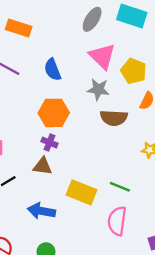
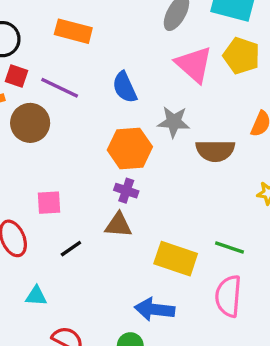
yellow pentagon: (134, 71) -> (241, 56), moved
gray star: (98, 89) -> (174, 122), moved
blue arrow: (41, 211) -> (155, 309), moved

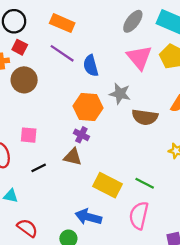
purple line: (60, 88) -> (62, 53), moved

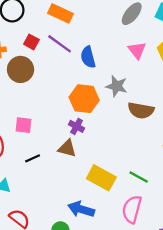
red square: (20, 47) -> (31, 42), moved
pink triangle: (139, 57) -> (137, 50), size x0.7

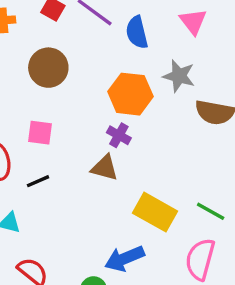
pink triangle: (137, 50) -> (193, 22), moved
brown circle: (21, 69) -> (48, 68), moved
black line: (33, 158) -> (38, 181), moved
blue arrow: (81, 209) -> (125, 258), turned -40

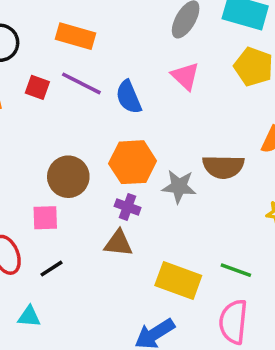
brown circle: (48, 68) -> (68, 177), moved
gray star: (179, 76) -> (179, 187), moved

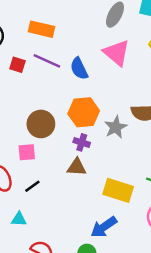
pink triangle: (185, 76) -> (116, 53), size x1.4
gray star: (179, 187) -> (116, 127), turned -30

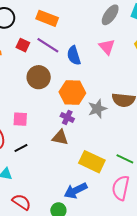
pink triangle: (116, 53) -> (107, 47), size x0.7
brown circle: (41, 124) -> (39, 77), moved

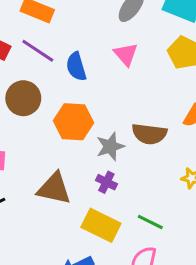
purple cross: (67, 117) -> (106, 182), moved
brown triangle: (60, 137) -> (54, 188), size x1.4

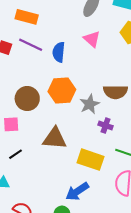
blue semicircle: (76, 67) -> (59, 52), turned 30
brown circle: (23, 98) -> (27, 99), moved
purple cross: (106, 182) -> (106, 125), moved

